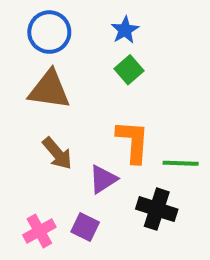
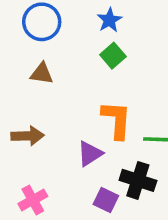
brown triangle: (49, 90) -> (42, 74), size x0.6
brown arrow: (57, 153) -> (27, 136), moved, turned -52
purple square: (85, 227) -> (106, 200), moved

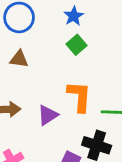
purple triangle: (90, 154) -> (48, 115), moved

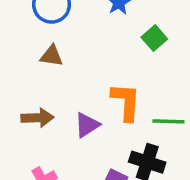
green square: (76, 45) -> (154, 38), moved

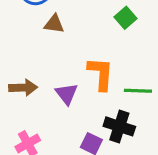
brown triangle: (52, 56) -> (54, 24), moved
purple triangle: (87, 125) -> (67, 94), turned -35

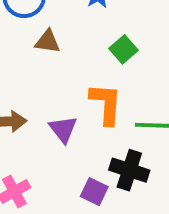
green square: (126, 18) -> (123, 49), moved

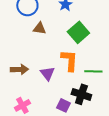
green square: (123, 49) -> (78, 32), size x1.5

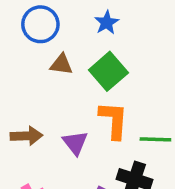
green square: (78, 32) -> (108, 71), moved

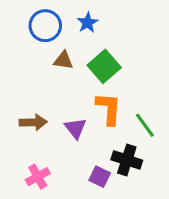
blue star: (107, 23) -> (88, 23), moved
green line: (155, 139) -> (145, 125), turned 52

